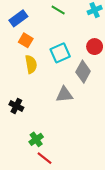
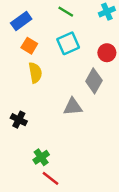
cyan square: (60, 53) -> (68, 43), moved

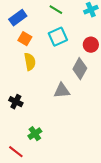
red line: (51, 178) -> (16, 152), moved

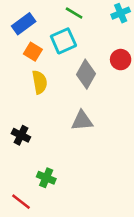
cyan square: (58, 37) -> (63, 41), moved
gray diamond: (80, 69) -> (86, 74), moved
green cross: (35, 134) -> (46, 178), turned -32

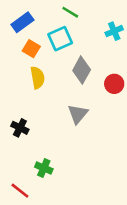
cyan cross: (121, 13) -> (114, 31), moved
red circle: (121, 60) -> (114, 84), moved
gray triangle: (82, 121) -> (78, 114), turned -45

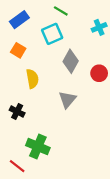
orange square: (31, 49) -> (18, 50), moved
yellow semicircle: (38, 78) -> (32, 79), moved
green cross: (44, 168) -> (38, 147), size x1.5

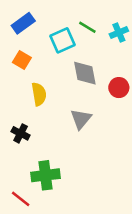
green line: (61, 11) -> (87, 27), moved
gray diamond: (71, 61) -> (85, 73), turned -40
green cross: (38, 147) -> (45, 175), turned -30

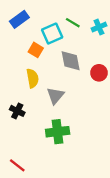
orange square: (22, 60) -> (36, 50), moved
gray triangle: (81, 119) -> (55, 96), moved
green cross: (45, 175) -> (58, 132), moved

